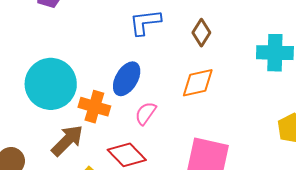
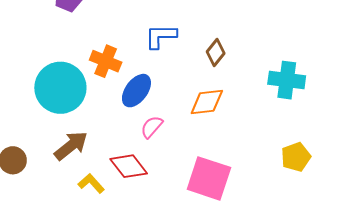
orange cross: (94, 107) -> (106, 61), moved

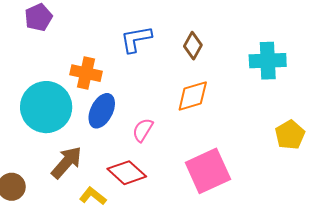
blue ellipse: (136, 91) -> (102, 111), moved
pink square: (209, 178) -> (208, 171), turned -33

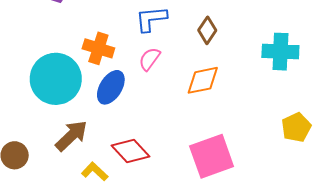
pink semicircle: (143, 130) -> (150, 59), moved

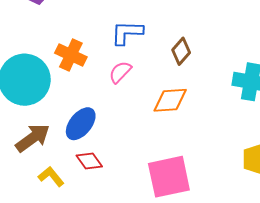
blue ellipse: (111, 87) -> (81, 124), moved
red diamond: (131, 151) -> (89, 161), size x0.7

